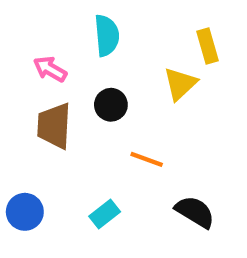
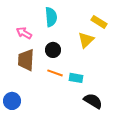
yellow rectangle: (207, 46) -> (99, 22), turned -42
orange line: (147, 159) -> (55, 73), moved
cyan rectangle: (105, 214) -> (76, 78), moved, turned 48

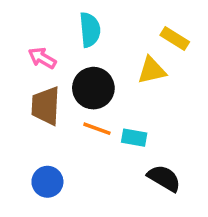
yellow triangle: (86, 40) -> (152, 70), turned 30
black circle: (53, 50) -> (93, 88), size x1.5
blue circle: (12, 101) -> (47, 182), moved

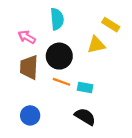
black semicircle: (164, 178) -> (85, 117), moved

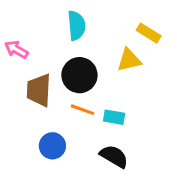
pink arrow: (27, 37) -> (16, 50), moved
blue circle: (30, 115) -> (52, 146), moved

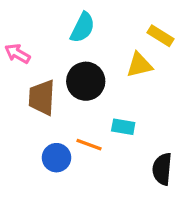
cyan semicircle: (76, 26) -> (82, 28), turned 32
orange line: (82, 110) -> (89, 145), moved
black semicircle: (114, 156) -> (162, 169), moved, turned -116

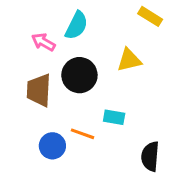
yellow rectangle: (161, 36) -> (150, 16), moved
pink arrow: (17, 54) -> (43, 42), moved

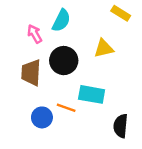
pink arrow: (43, 42) -> (35, 34), turned 30
cyan rectangle: (114, 117) -> (92, 94), size x1.5

